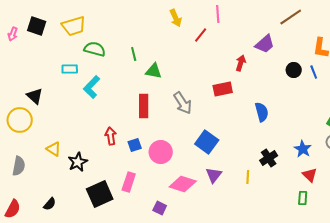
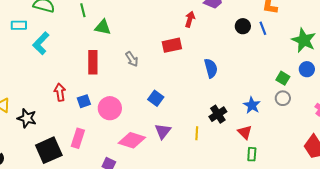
gray arrow: (183, 103) -> (132, 59), size x0.7
blue square: (207, 142) -> (156, 98), size x0.7
black star: (78, 162) -> (27, 118), turned -30
red triangle: (310, 175) -> (245, 132), moved

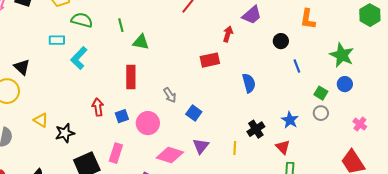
blue line: (263, 28) -> (297, 66), moved
gray arrow: (132, 59) -> (170, 95), moved
black star: (27, 118) -> (65, 133), turned -30

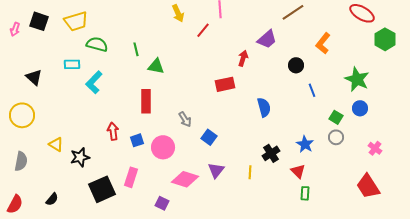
orange L-shape: (308, 19) -> (323, 43), turned 30
black triangle: (22, 67) -> (34, 77), moved

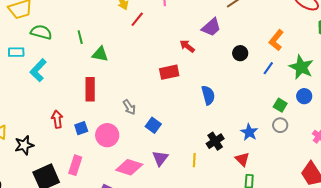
red line: (203, 30) -> (137, 19), moved
orange L-shape: (323, 43) -> (276, 40), moved
red arrow: (243, 58) -> (187, 46), turned -70
blue line: (312, 90) -> (268, 68), moved, turned 56

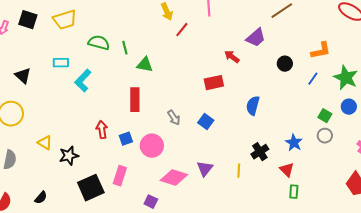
green semicircle: (41, 32) -> (99, 43), moved
orange L-shape: (276, 40) -> (321, 51), turned -140
blue semicircle: (208, 95) -> (253, 106), turned -150
blue square: (153, 125) -> (206, 122), moved

